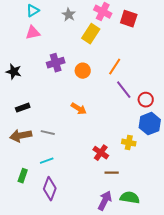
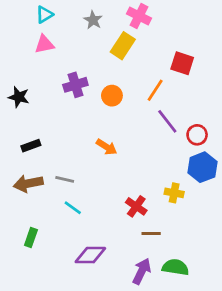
red square: (129, 19) -> (182, 63), moved
cyan line: (47, 161) -> (73, 208), moved, turned 56
purple diamond: (50, 189) -> (90, 255), moved, turned 70

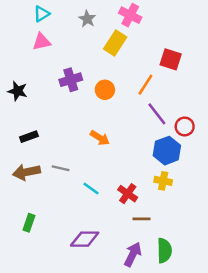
blue hexagon: (202, 167) -> (167, 151), moved
cyan line: (73, 208) -> (91, 189), moved
green semicircle: (175, 267) -> (164, 251), turned 80

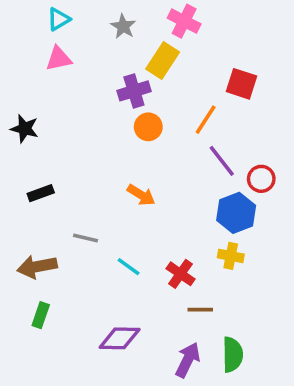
purple cross: (71, 80) -> (134, 91), moved
brown arrow: (26, 172) -> (37, 267), moved

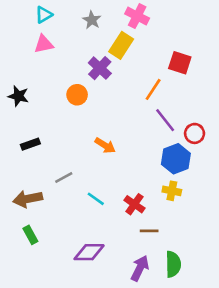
purple cross: (134, 91) -> (100, 68), turned -30
orange circle: (148, 127) -> (77, 95), moved
gray line: (86, 238) -> (64, 177), turned -42
green rectangle: (41, 315) -> (30, 235), turned -48

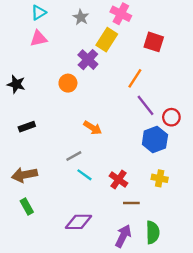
red square: (180, 63) -> (154, 42), moved
gray line: (64, 177) -> (74, 156), moved
yellow cross: (172, 191) -> (160, 178), moved

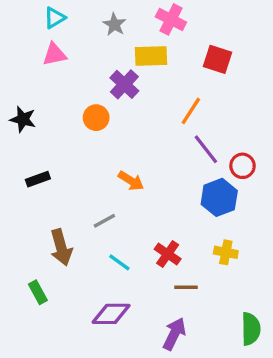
yellow rectangle: (107, 40) -> (151, 56), turned 55
brown arrow: (24, 175) -> (61, 247), moved, turned -95
cyan line: (84, 175) -> (119, 262), moved
green semicircle: (153, 232) -> (251, 329), moved

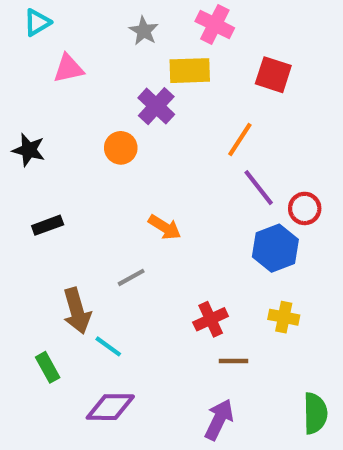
cyan triangle: (55, 18) -> (37, 22), moved
red cross: (168, 254) -> (211, 319), turned 30
cyan line: (119, 262) -> (108, 346), moved
purple diamond: (111, 314) -> (110, 407), moved

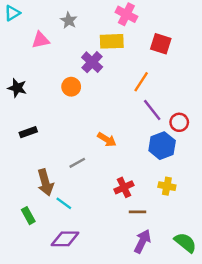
cyan triangle: (37, 22) -> (12, 13), moved
gray star: (144, 31) -> (69, 20), moved
orange arrow: (165, 227) -> (107, 139), moved
green semicircle: (315, 413) -> (185, 243), turned -50
purple arrow: (219, 420) -> (142, 241), moved

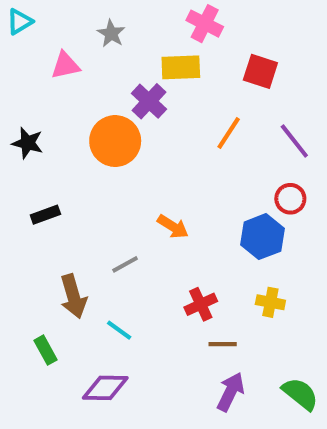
orange circle: (71, 87) -> (115, 141), size x1.6
purple line: (152, 110) -> (294, 141), moved
cyan line: (64, 203) -> (119, 330), moved

